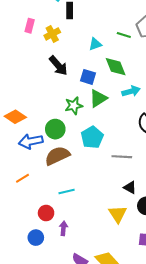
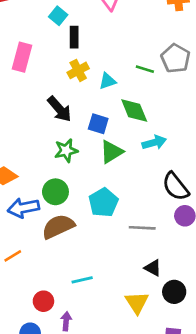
pink rectangle: (30, 26) -> (22, 57), size x1.5
yellow cross: (52, 34) -> (78, 70), moved
green star: (74, 106) -> (66, 150), moved
cyan line: (67, 192) -> (82, 280), moved

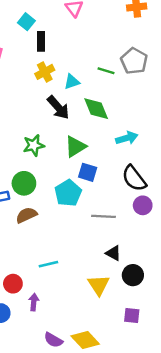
black arrow: (59, 109) -> (58, 107), moved
blue square: (98, 124) -> (88, 172), moved
cyan arrow: (154, 142) -> (127, 138), moved
brown semicircle: (58, 226) -> (26, 215), size x0.7

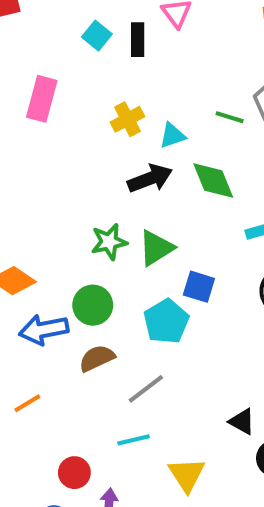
black rectangle: (41, 41) -> (138, 40), moved
black arrow: (58, 107) -> (150, 178), turned -70
green triangle: (75, 147) -> (156, 248), moved
gray line: (104, 216) -> (146, 389), moved, turned -40
yellow triangle: (99, 285) -> (187, 475), moved

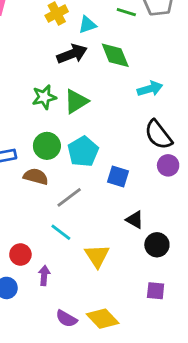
blue square: (199, 287) -> (118, 177), moved
green circle: (93, 305) -> (47, 146), moved
brown semicircle: (97, 358) -> (36, 177), turned 40
cyan line: (134, 440) -> (61, 232), turned 50

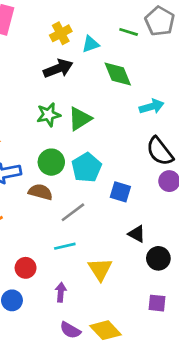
black arrow: (72, 54) -> (58, 69), moved
cyan line: (61, 232) -> (65, 246), turned -50
purple arrow: (44, 275) -> (61, 292), moved

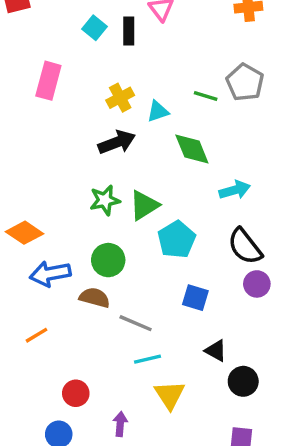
cyan pentagon: (87, 168) -> (177, 240), moved
gray line: (73, 212) -> (136, 323), turned 60
cyan line: (65, 246) -> (148, 359), moved

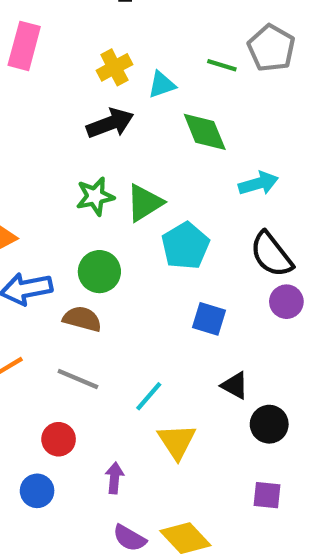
gray line: (136, 323) -> (78, 379), moved
cyan line: (148, 359) -> (149, 396), turned -36

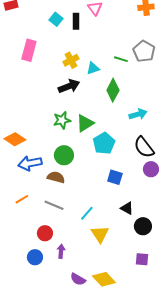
green diamond: (205, 132) -> (113, 90), turned 50
purple arrow: (114, 478) -> (61, 251), moved

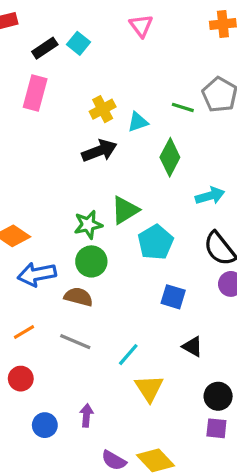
black rectangle: (76, 21) -> (45, 48), moved, turned 56
green star: (62, 120) -> (88, 225), moved
black circle: (143, 226) -> (218, 396), moved
red circle: (45, 233) -> (21, 379), moved

